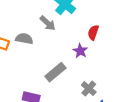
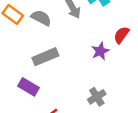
gray rectangle: (55, 72) -> (45, 57), moved

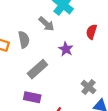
gray semicircle: (41, 18) -> (24, 40), turned 70
purple star: (100, 51) -> (66, 49), moved

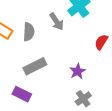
purple star: (66, 49) -> (78, 71), moved

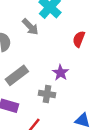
gray cross: (83, 99) -> (47, 94), moved, turned -35

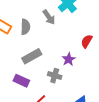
red semicircle: (79, 39) -> (87, 41), moved

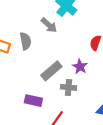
gray rectangle: (32, 56) -> (51, 71), moved

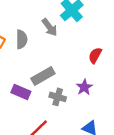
purple star: (80, 67) -> (84, 87), moved
purple rectangle: (33, 101) -> (21, 92), moved

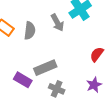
purple star: (84, 87) -> (94, 85), moved

